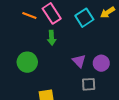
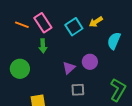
purple triangle: (79, 61) -> (69, 68), turned 32
purple circle: (101, 63) -> (90, 62), moved

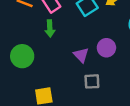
purple triangle: (69, 68) -> (81, 55), turned -32

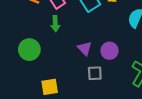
purple circle: (106, 48) -> (110, 51), moved

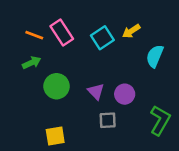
green arrow: (55, 24) -> (32, 63), moved, turned -112
green circle: (29, 50) -> (57, 86), moved

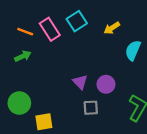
cyan square: (102, 38) -> (77, 21), moved
green circle: (57, 86) -> (19, 103), moved

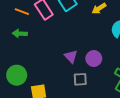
green arrow: (23, 56) -> (20, 33), turned -152

